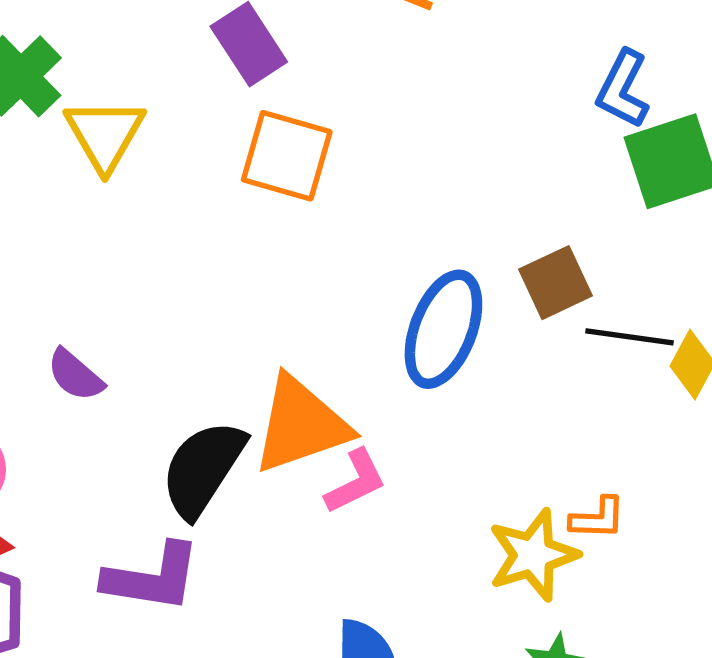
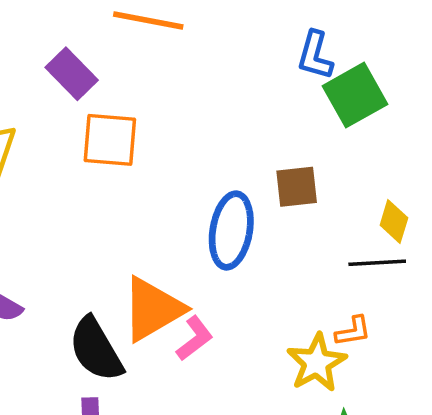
brown square: (556, 283) -> (297, 187), turned 30
black line: (629, 337) -> (377, 263), moved
black semicircle: (203, 469) -> (96, 349), turned -52

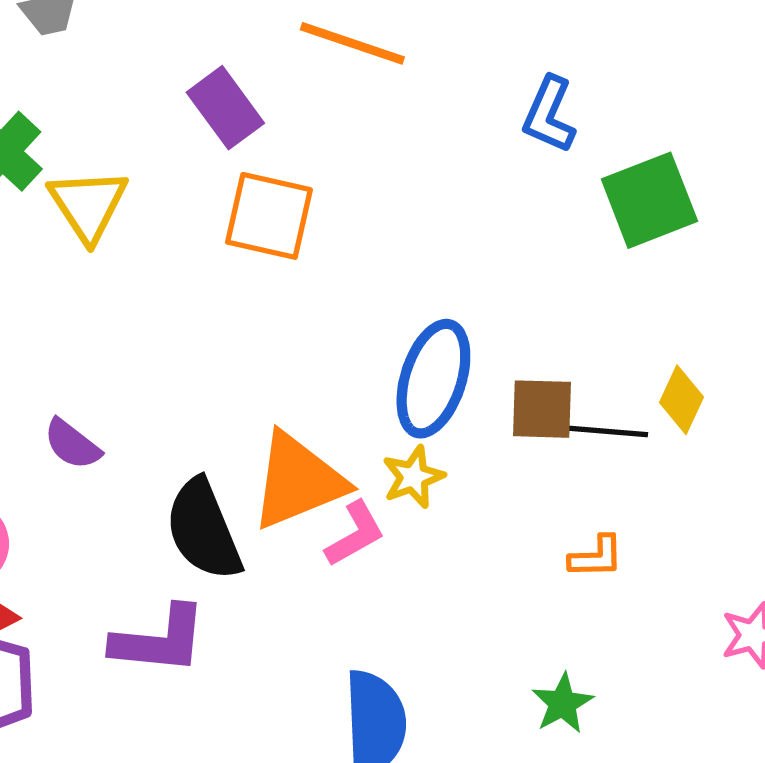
blue L-shape: (315, 55) -> (549, 115), moved
brown square: (297, 187) -> (542, 409), moved
black line: (377, 263) -> (604, 431), moved
yellow star: (317, 363) -> (413, 477), moved, size x0.7

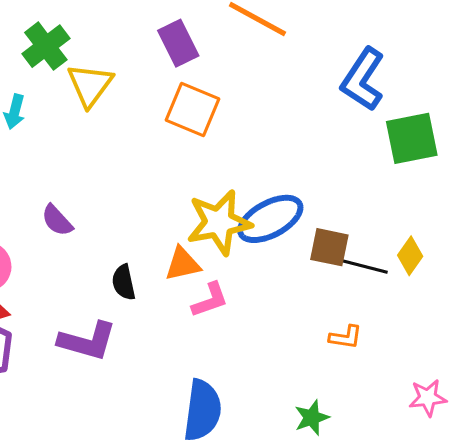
blue L-shape: (549, 115) -> (363, 79), size x1.4
blue ellipse: (433, 379) -> (270, 219), turned 34
yellow star: (413, 477) -> (219, 222), moved, size x1.8
orange triangle: (298, 481) -> (183, 264), size x0.6
black semicircle: (203, 530) -> (124, 282), size x0.6

